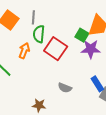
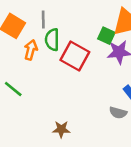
orange arrow: (24, 51) -> (31, 50), moved
gray semicircle: (65, 88) -> (118, 113), moved

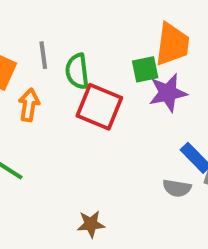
green square: (106, 36) -> (145, 69), turned -30
green semicircle: (52, 40) -> (77, 71), moved

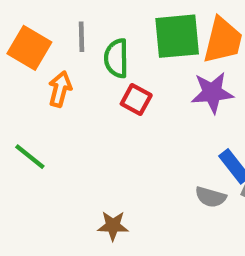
green square: (145, 69) -> (177, 36), moved, size x1.6
red square: (99, 107) -> (136, 100), size x0.6

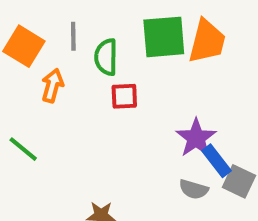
purple star: (212, 93) -> (196, 138), moved, turned -30
red square: (136, 100) -> (124, 96), turned -32

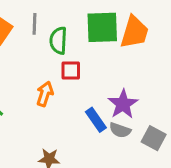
orange arrow: (52, 85) -> (45, 94), moved
blue rectangle: (216, 161) -> (96, 120), moved
gray semicircle: (194, 189) -> (120, 130), moved

